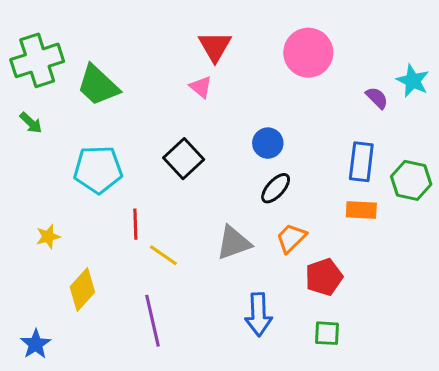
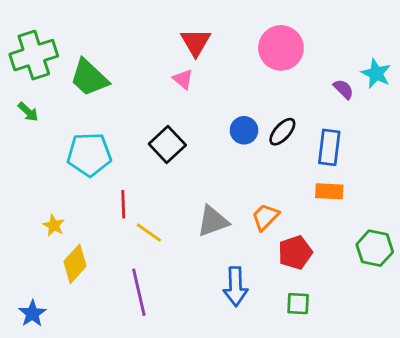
green hexagon: (411, 180) -> (375, 248), moved
black ellipse: (276, 188) -> (282, 132), moved
yellow star: (48, 237) -> (54, 225), moved, turned -30

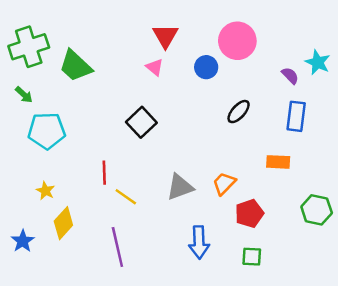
blue circle: (244, 130) -> (206, 67), moved
blue rectangle: (329, 147) -> (296, 116), moved
cyan pentagon: (89, 154) -> (47, 131), moved
blue star: (32, 314) -> (23, 241), moved

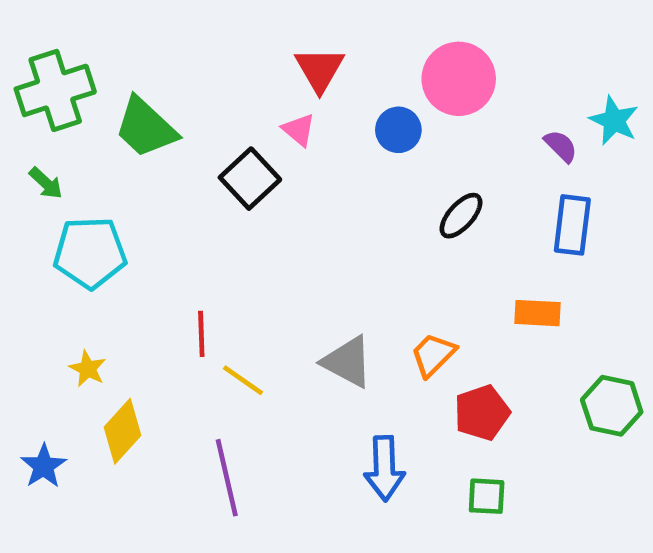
black square: (141, 122) -> (250, 179), moved
gray triangle: (180, 187) -> (347, 362), turned 48

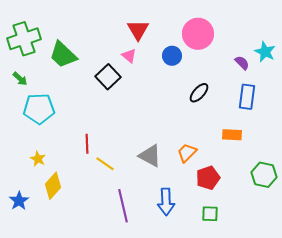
purple line: (227, 478) -> (123, 206), moved

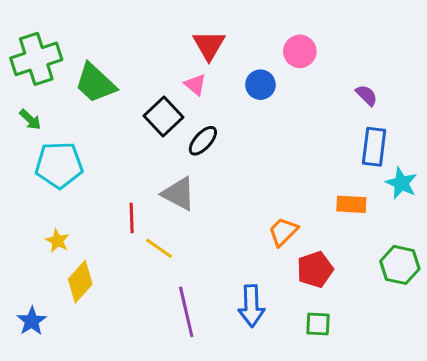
pink circle: (198, 34) -> (300, 51), size x0.7
cyan star: (265, 52) -> (401, 183), moved
black ellipse: (199, 93) -> (203, 141), moved
gray triangle: (150, 156) -> (179, 194), moved
blue star: (19, 201) -> (32, 321), moved

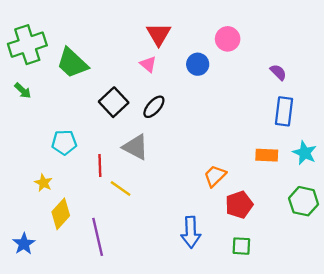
black square: (164, 116) -> (114, 102), moved
cyan pentagon: (59, 165) -> (64, 142), moved, size x0.7
cyan star: (401, 183) -> (305, 153), moved
purple line: (186, 312) -> (98, 237), moved

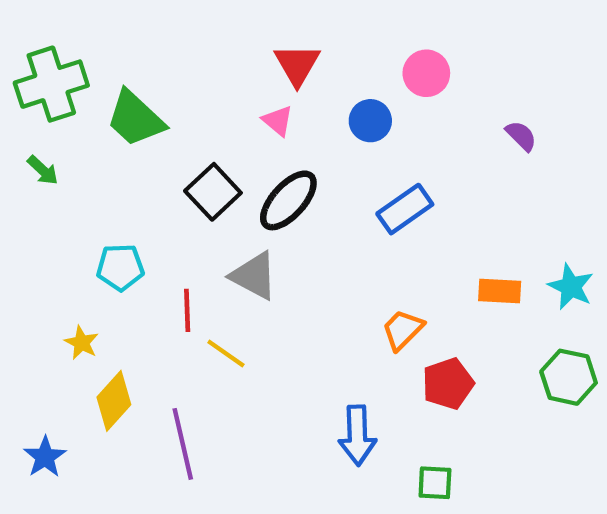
black ellipse: (154, 107) -> (288, 200), size x1.4
blue rectangle: (284, 111) -> (405, 209), moved, turned 48
green square: (241, 246) -> (435, 483), moved

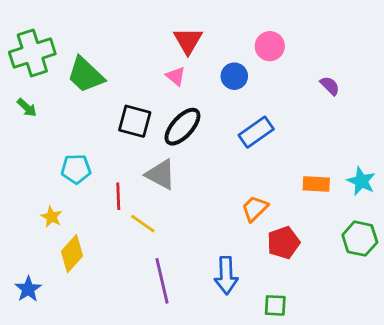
black square: (213, 192) -> (135, 121), turned -32
purple line: (183, 444) -> (162, 281), moved

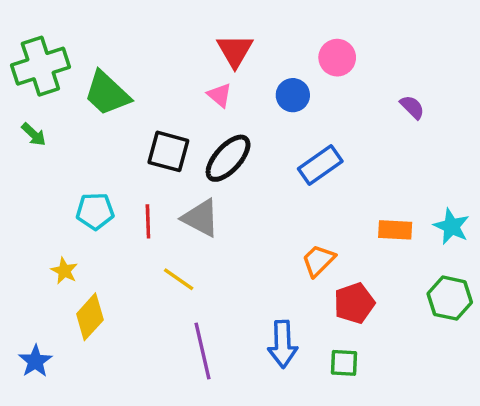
red line: (118, 196) -> (148, 221), moved
green square: (275, 305) -> (344, 363), moved

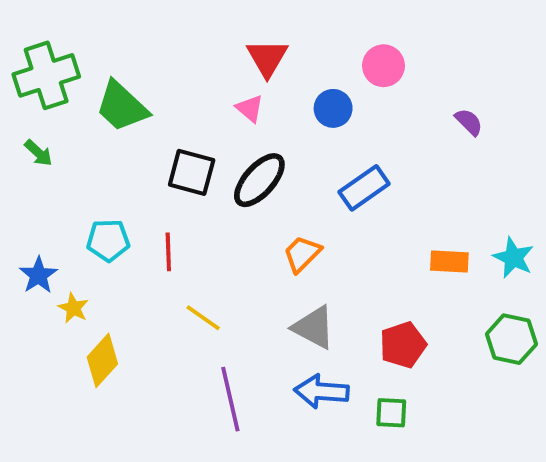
gray triangle: (201, 218) -> (314, 327), moved
orange trapezoid: (318, 261) -> (302, 254), moved
blue arrow: (283, 344) -> (321, 391), turned 96
blue star: (35, 361) -> (38, 275), moved

